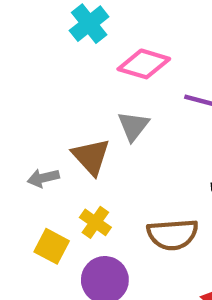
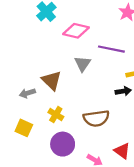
gray triangle: (133, 126) -> (83, 64), moved
yellow square: (52, 246) -> (24, 128), moved

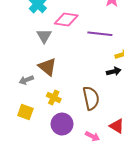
gray triangle: (83, 64) -> (44, 36), moved
brown semicircle: (96, 118) -> (91, 98), turned -90

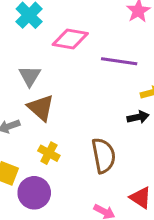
gray triangle: (44, 36) -> (30, 76), moved
purple circle: (62, 124) -> (34, 193), moved

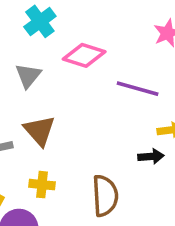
gray triangle: (30, 76) -> (28, 76), moved
yellow cross: (49, 153) -> (42, 185), turned -30

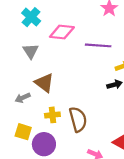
brown semicircle: (105, 196) -> (78, 119), moved

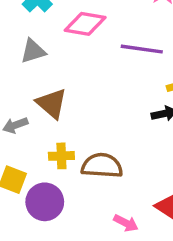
gray triangle: (31, 51) -> (33, 51), turned 42
brown semicircle: (78, 119) -> (102, 166), turned -75

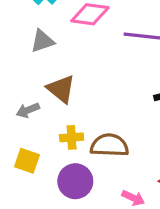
purple circle: (45, 202) -> (75, 181), moved

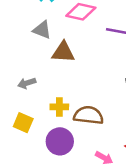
gray triangle: (42, 41) -> (42, 30), turned 36
brown triangle: (61, 89) -> (63, 52), moved, turned -40

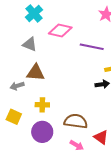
brown triangle: (63, 52) -> (36, 73), moved
brown semicircle: (88, 115) -> (76, 121), moved

